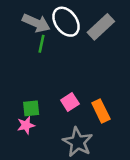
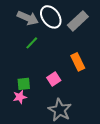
green line: (41, 44) -> (32, 43), moved, turned 32
orange rectangle: (101, 111) -> (78, 62), moved

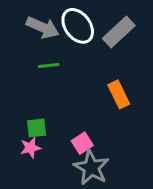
green line: (32, 43) -> (49, 65), turned 40
pink square: (54, 79) -> (82, 143), moved

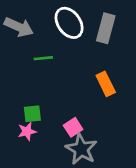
gray arrow: (43, 27) -> (19, 27), moved
gray rectangle: (119, 32) -> (106, 28), turned -32

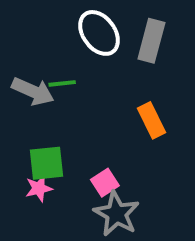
gray arrow: (19, 27) -> (33, 91), moved
green square: (32, 114) -> (47, 163), size x1.4

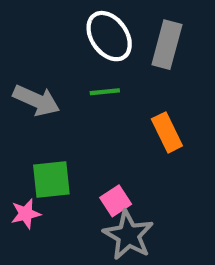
green line: (62, 83) -> (105, 92), moved
pink star: (39, 188) -> (26, 214), moved

